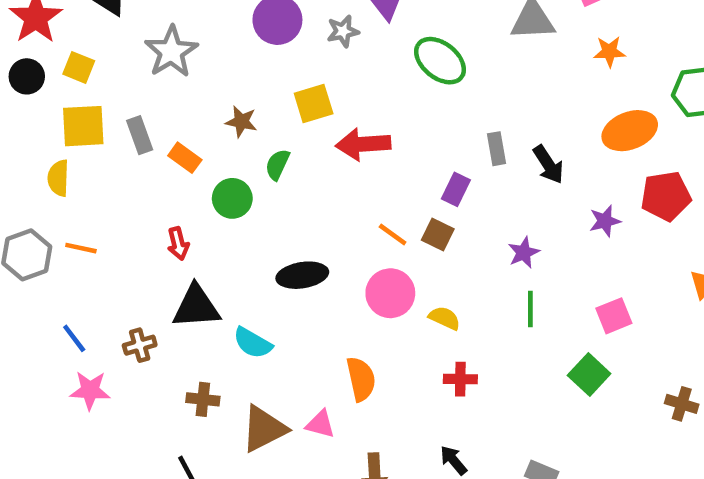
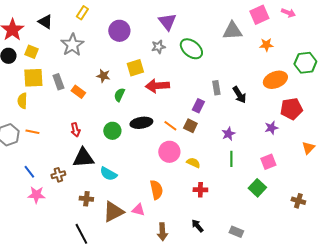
gray star: (343, 31) -> (158, 47), moved
green circle: (232, 198) -> (112, 131), moved
purple star: (605, 221) -> (271, 128), moved
black ellipse: (302, 275) -> (141, 123), moved

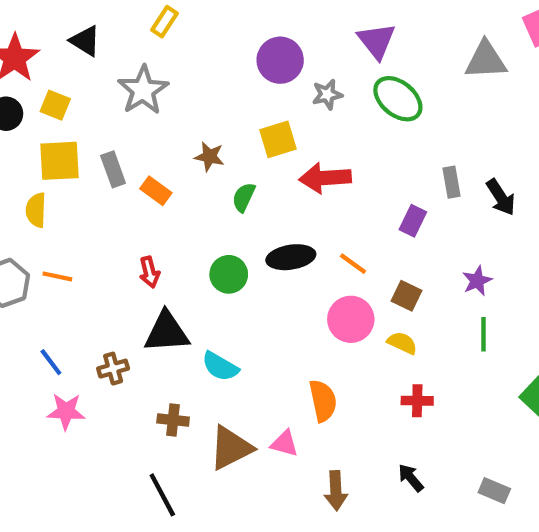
purple triangle: (167, 22) -> (376, 41), moved
purple circle: (119, 31) -> (280, 60), moved
brown square: (190, 126) -> (406, 296), moved

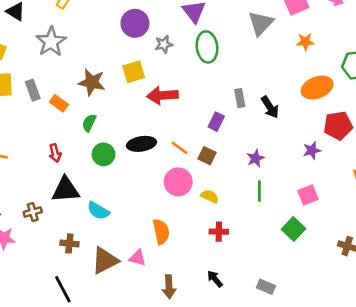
gray triangle: (486, 60) -> (261, 23), turned -44
green ellipse: (398, 99) -> (207, 47), turned 44
brown star: (209, 157) -> (92, 82), size x1.5
green semicircle: (244, 197) -> (89, 123), moved
brown square: (406, 296) -> (207, 156), moved

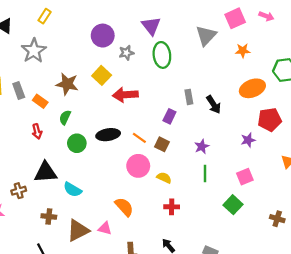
yellow square: (134, 72) -> (102, 75), turned -30
red arrow: (55, 153) -> (37, 131), moved
orange semicircle: (161, 232) -> (124, 207), turned -30

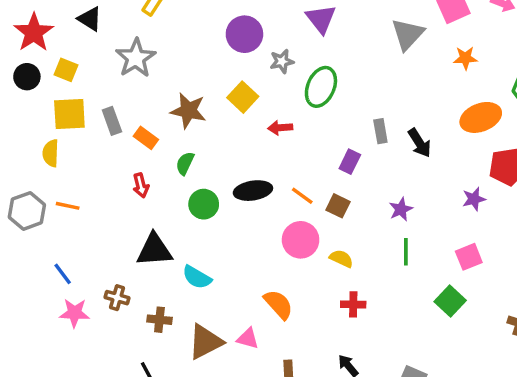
green ellipse: (162, 55) -> (321, 87), moved, turned 30
red arrow: (125, 95) -> (280, 128), size x0.6
brown cross: (19, 191) -> (117, 298), moved, turned 32

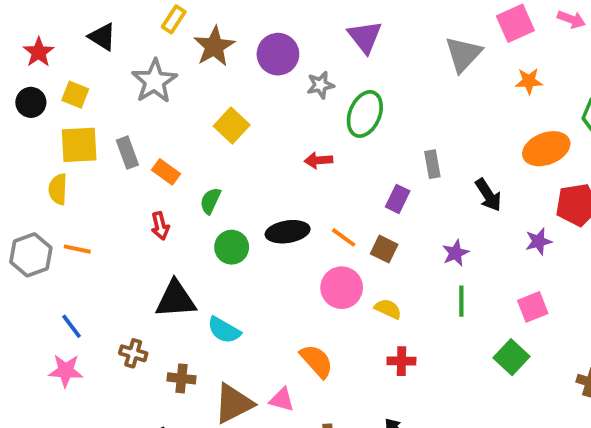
red star: (34, 32) -> (39, 52), size x0.7
yellow square: (243, 97) -> (232, 126), moved
brown star: (188, 111) -> (214, 46), moved, turned 30
black arrow: (420, 143) -> (488, 195), moved
pink star: (75, 313) -> (66, 371), moved

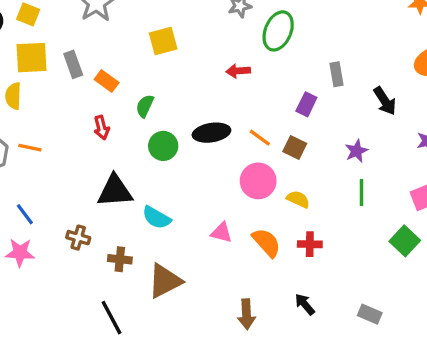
yellow square: (232, 126) -> (163, 41), turned 32
orange semicircle: (317, 361) -> (266, 243), moved
pink triangle: (282, 400) -> (221, 233), moved

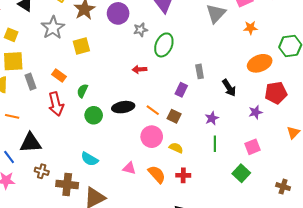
yellow square: (163, 41) -> (81, 46), moved
gray rectangle: (73, 64) -> (30, 82), moved
red arrow: (102, 128) -> (56, 104), size x1.6
black triangle: (115, 191) -> (30, 143), moved
brown cross: (120, 259) -> (67, 185), size x1.5

